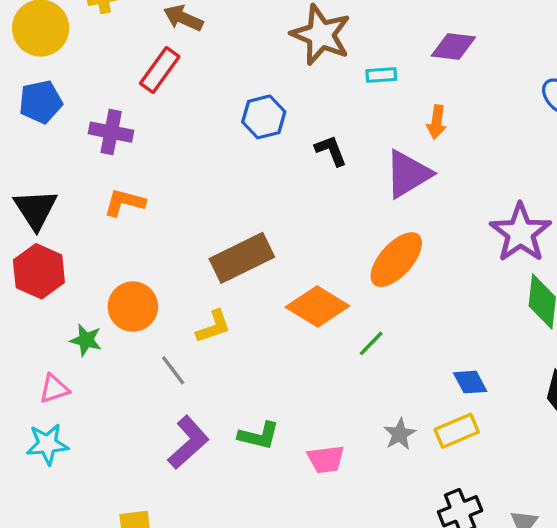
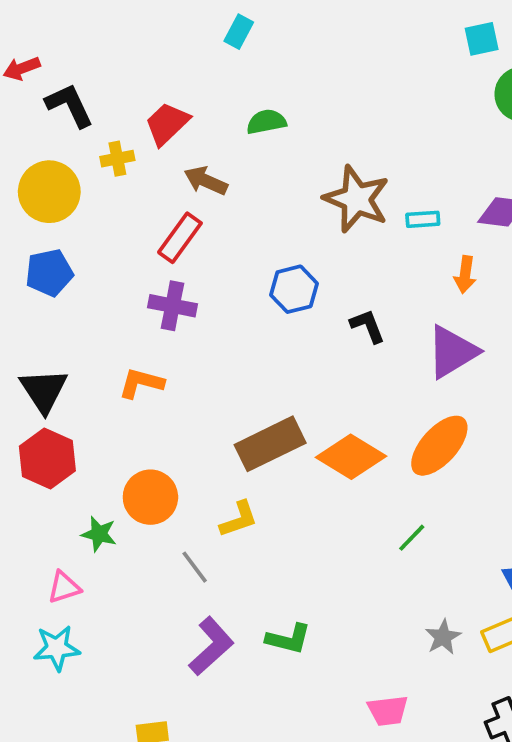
cyan rectangle: (381, 75) -> (423, 219), moved
orange arrow: (437, 122) -> (465, 275), moved
purple cross: (111, 132) -> (173, 306), moved
orange diamond: (317, 307) -> (351, 457), moved
pink trapezoid: (326, 459) -> (388, 711), moved

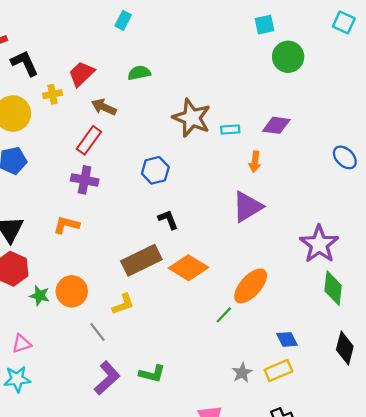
black L-shape: (368, 326) -> (168, 220), moved
orange ellipse: (439, 446) -> (251, 286), moved
green star: (99, 534) -> (40, 296), moved

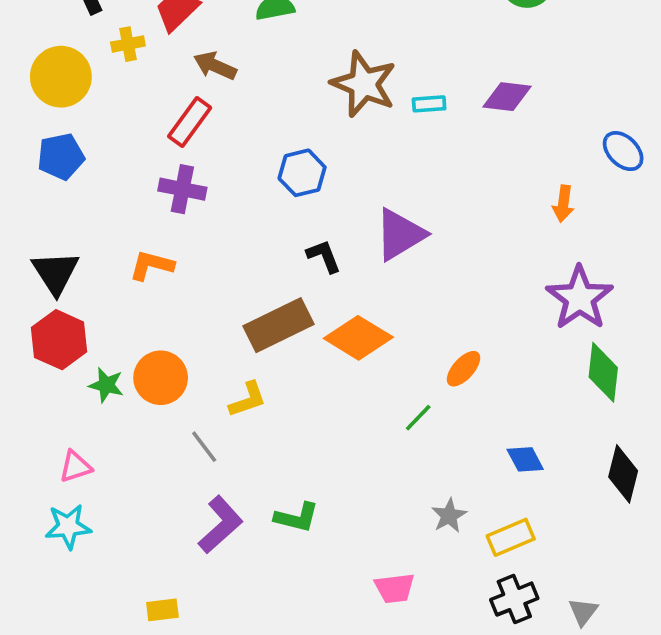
orange arrow: (255, 162) -> (563, 204), moved
purple triangle: (247, 207) -> (400, 234), moved
orange ellipse: (251, 286) -> (463, 369), size x0.6
yellow rectangle: (278, 371) -> (511, 537), moved

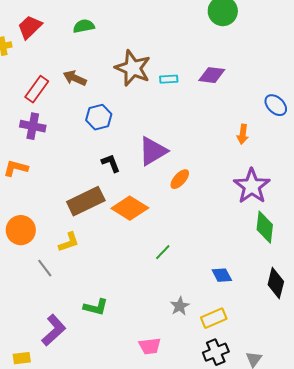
brown arrow: (215, 66) -> (75, 78), moved
orange ellipse: (463, 369) -> (180, 179), moved
purple L-shape: (220, 525) -> (54, 330), moved

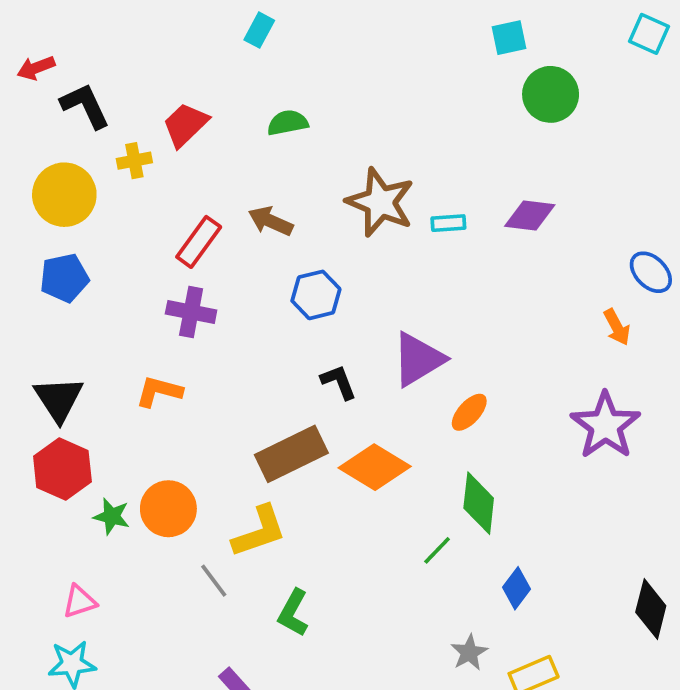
orange arrow: (243, 134) -> (617, 327), moved, turned -36
green diamond: (265, 227) -> (479, 503), moved
yellow L-shape: (69, 242) -> (259, 531), size x1.4
blue diamond: (222, 275) -> (517, 588), moved, turned 65
green L-shape: (96, 307) -> (293, 613), moved, turned 105

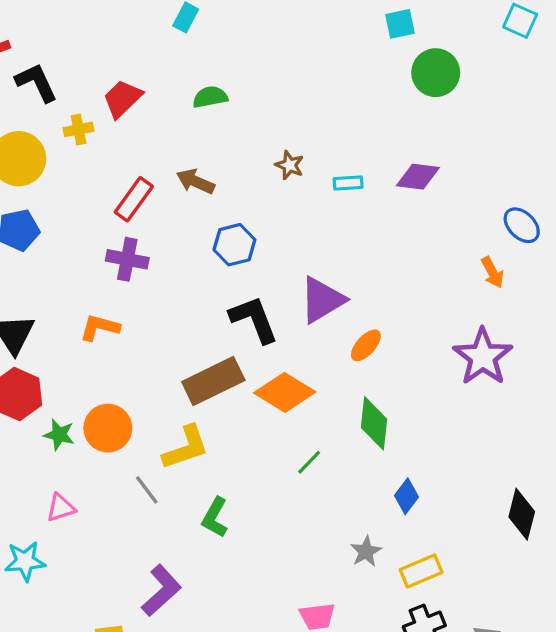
brown star: (380, 202) -> (290, 165), size x0.5
black L-shape: (339, 382) -> (254, 319), size x1.6
green line: (437, 550) -> (309, 462), moved
pink triangle: (79, 601) -> (61, 508), moved

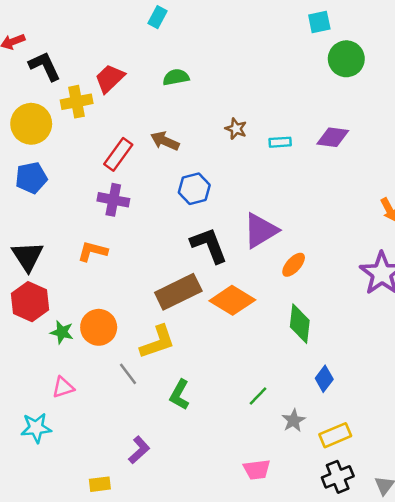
yellow cross: (79, 129) -> (77, 102), size x1.4
green line: (309, 462) -> (258, 396), moved
purple L-shape: (161, 590) -> (139, 450), size x0.7

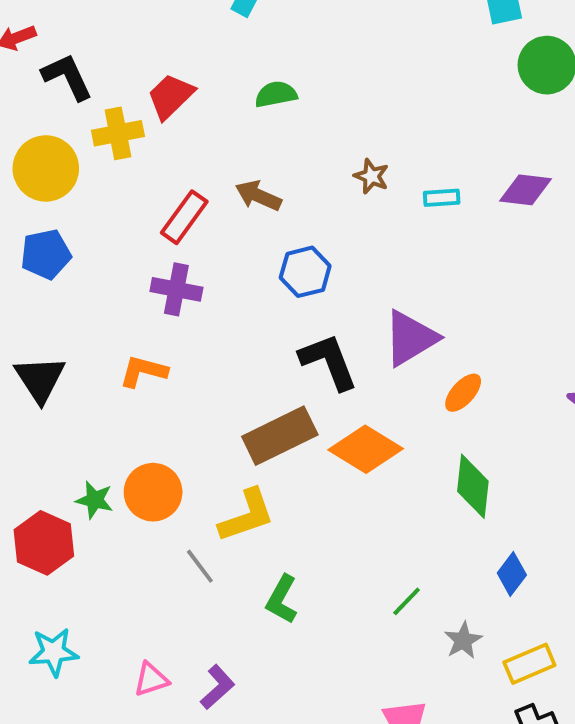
red hexagon: (30, 302) -> (44, 543), moved
pink triangle: (63, 387) -> (151, 679), moved

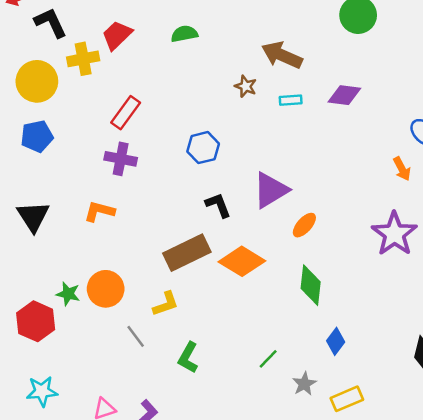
brown arrow: (258, 196) -> (282, 55), moved, size x1.4
black L-shape: (329, 361) -> (218, 205), size x0.7
yellow L-shape: (247, 516) -> (166, 304), size x0.7

